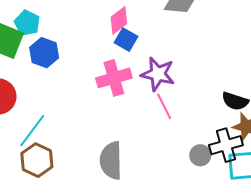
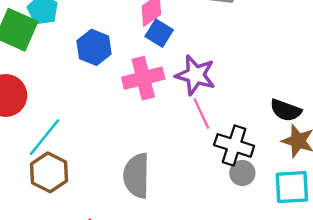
blue hexagon: (44, 53) -> (94, 47), moved
black cross: (226, 145) -> (234, 145), moved, turned 32

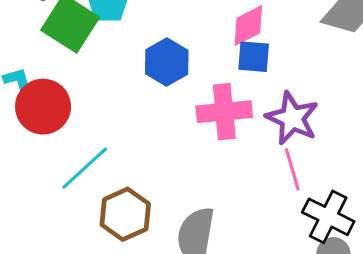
blue square: (159, 33) -> (254, 57), turned -36
brown hexagon: (49, 172) -> (125, 214), moved

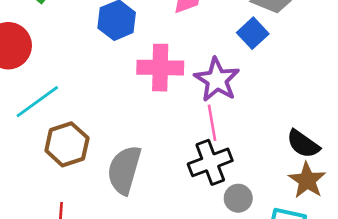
blue square: (254, 57) -> (253, 33), moved, turned 36
black cross: (328, 217) -> (210, 162), moved, turned 36

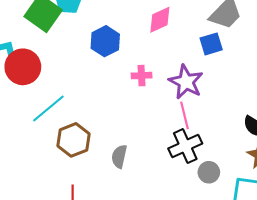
blue square: (253, 33) -> (211, 44), turned 30
pink cross: (160, 68) -> (142, 76), size x0.6
gray semicircle: (124, 170) -> (119, 156), size x0.6

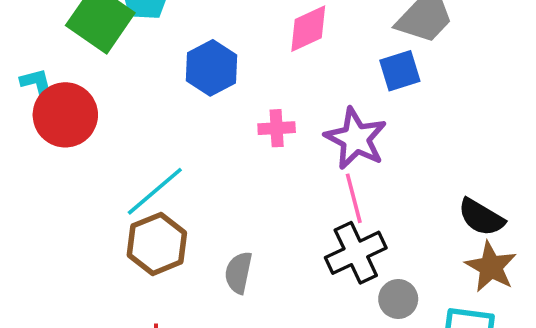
cyan line: (48, 108) -> (155, 191), moved

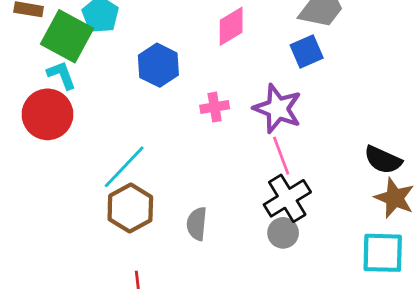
cyan L-shape: (38, 86) -> (62, 75), moved
gray circle: (398, 299) -> (283, 233), moved

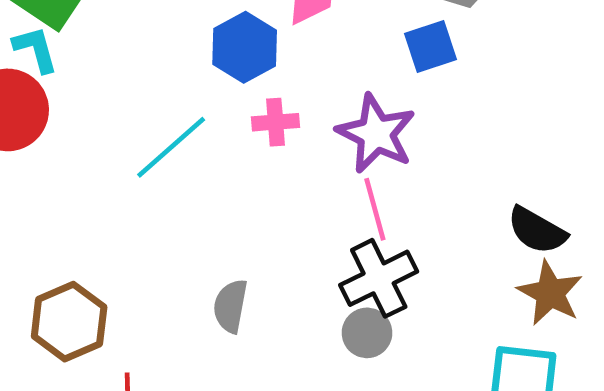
blue hexagon: (158, 65) -> (245, 47), moved
cyan line: (124, 167) -> (171, 147), moved
brown hexagon: (130, 208) -> (69, 322), moved

